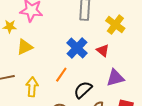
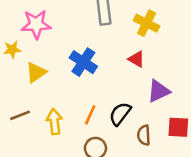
blue cross: (77, 48) -> (83, 62), moved
orange line: (61, 75) -> (90, 115), moved

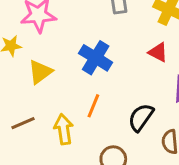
orange line: (90, 115) -> (93, 106), moved

